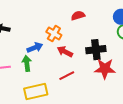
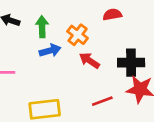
green arrow: (27, 63) -> (42, 27), moved
red line: (67, 76) -> (102, 101), moved

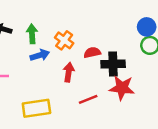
red semicircle: (112, 15) -> (92, 52), moved
red arrow: (89, 60) -> (69, 72), moved, turned 66

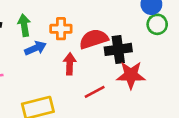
orange cross: (64, 40) -> (61, 29), turned -30
red semicircle: (92, 52) -> (94, 39), size x1.5

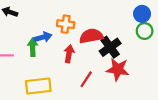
green arrow: (24, 25) -> (33, 47), moved
black cross: (118, 49) -> (110, 47), turned -35
red line: (95, 92) -> (86, 79), turned -36

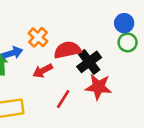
orange cross: (66, 24) -> (38, 37), turned 36
red arrow: (69, 54) -> (43, 71), turned -126

